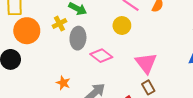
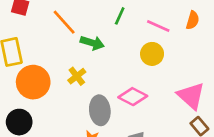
yellow cross: (59, 24) -> (77, 76), moved
gray ellipse: (78, 38) -> (100, 110), moved

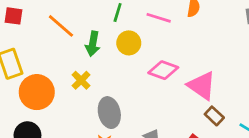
green arrow: (92, 43) -> (93, 44), turned 90
yellow circle: (152, 54) -> (129, 43), moved
pink diamond: (133, 97) -> (163, 70), moved

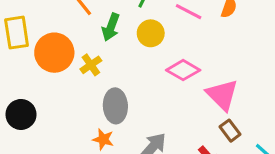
orange circle: (37, 92) -> (54, 53), moved

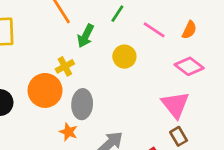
yellow circle: (151, 33) -> (124, 57), moved
orange circle: (54, 53) -> (45, 90), moved
pink diamond: (183, 70) -> (189, 66), moved

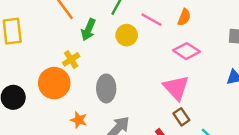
yellow circle: (124, 57) -> (127, 35), moved
gray ellipse: (82, 104) -> (106, 88), moved

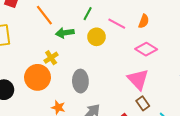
green arrow: (88, 30) -> (65, 33), turned 60

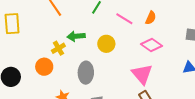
green arrow: (65, 33) -> (76, 36), moved
yellow circle: (96, 37) -> (106, 44), moved
orange circle: (38, 77) -> (44, 67), size x0.7

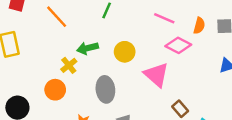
orange semicircle: (151, 18) -> (199, 26), moved
pink line: (124, 19) -> (164, 18), moved
pink triangle: (142, 74) -> (156, 75), moved

